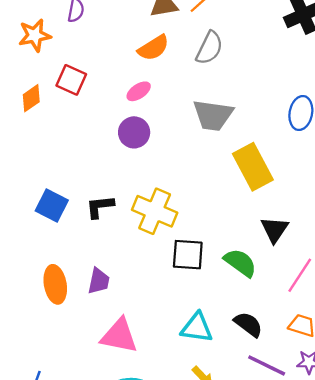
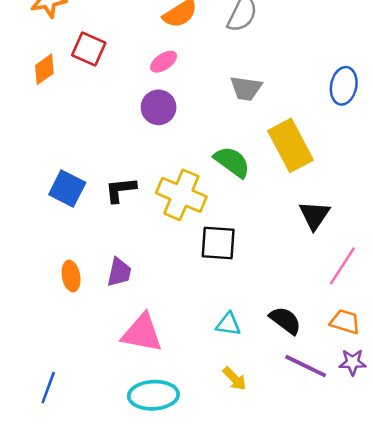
gray trapezoid: (213, 115) -> (246, 88), size x0.7
green semicircle: (240, 263) -> (232, 162), moved
orange ellipse: (55, 284) -> (71, 276), size x0.7
cyan triangle: (197, 328) -> (228, 324), size x0.7

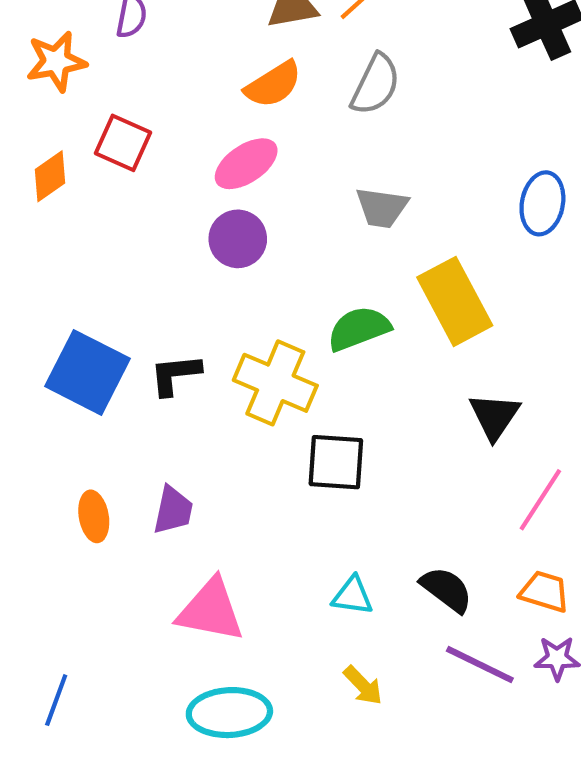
pink ellipse: (164, 62) -> (246, 164), size x1.4
green semicircle: (232, 162) -> (359, 329), turned -57
blue square: (67, 189) -> (88, 372), size x1.4

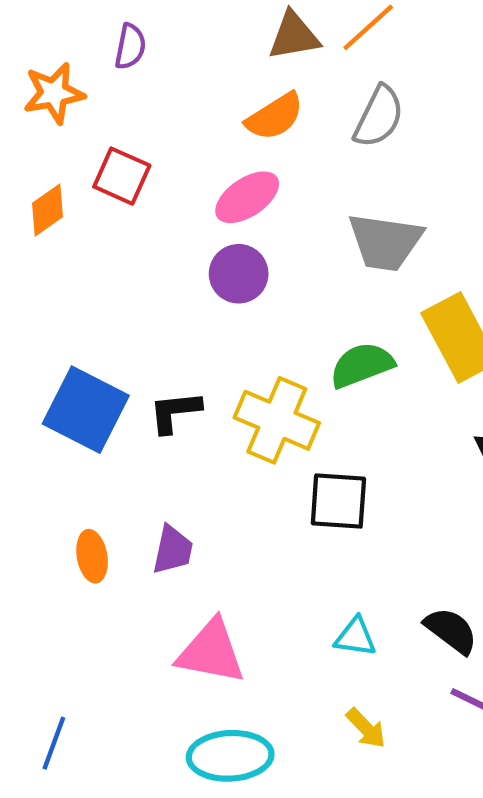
gray trapezoid: (382, 208) -> (385, 242), size x1.4

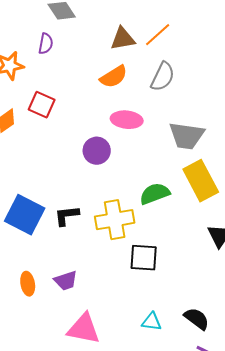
pink ellipse: (247, 197) -> (127, 120), moved, turned 40
gray trapezoid: (385, 242) -> (187, 136), moved
yellow cross: (277, 420) -> (115, 220), turned -33
purple trapezoid: (173, 550) -> (66, 281), turned 60

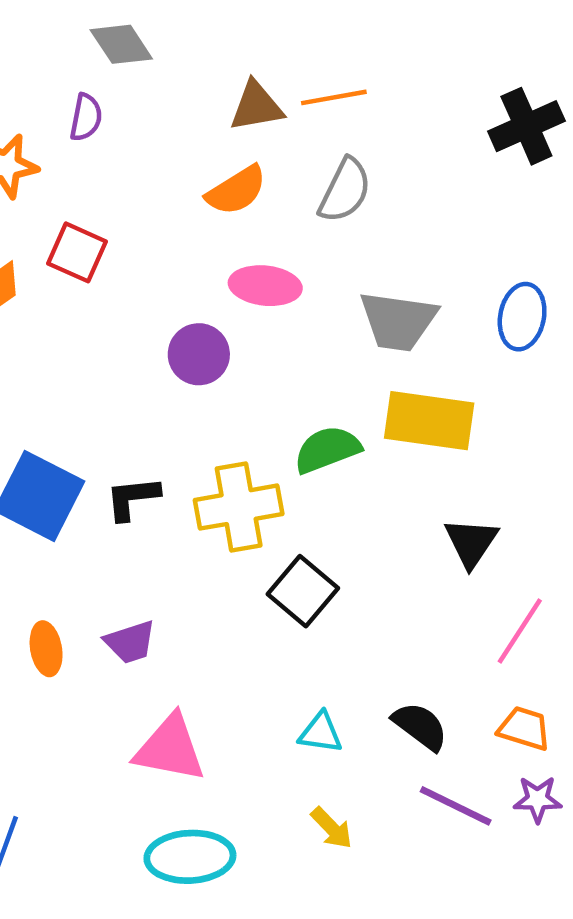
orange line: (158, 35) -> (334, 97), turned 32
yellow rectangle: (201, 181) -> (429, 421), turned -54
black square: (144, 258) -> (303, 591), turned 36

